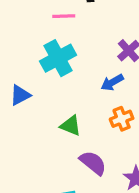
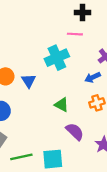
pink line: (64, 16) -> (75, 34), moved
blue triangle: (20, 95) -> (29, 81), turned -40

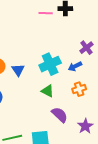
pink line: (75, 34) -> (46, 13), moved
cyan cross: (57, 58) -> (50, 64), moved

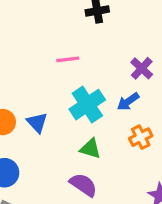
pink line: (46, 13) -> (68, 59), moved
purple semicircle: (60, 115) -> (83, 185), moved

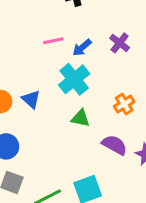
blue arrow: (128, 102) -> (82, 48), moved
purple semicircle: (83, 185) -> (114, 145), moved

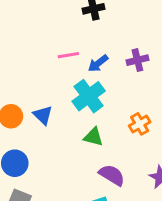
purple cross: (120, 43) -> (137, 60), turned 36
purple semicircle: (114, 145) -> (112, 175), moved

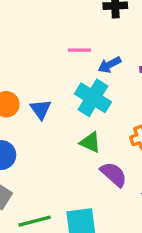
cyan cross: (89, 96) -> (93, 98), turned -32
purple semicircle: (112, 175) -> (114, 174), moved

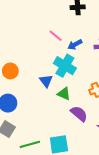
pink line: (79, 50) -> (56, 36), turned 40
blue triangle: (41, 109) -> (46, 81), moved

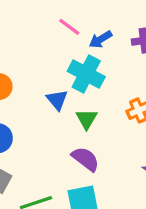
green triangle: (64, 94) -> (87, 119), turned 40
purple semicircle: (79, 114) -> (85, 159), moved

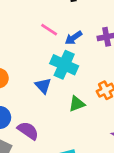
green triangle: (87, 119) -> (77, 104), moved, turned 42
purple semicircle: (85, 159) -> (28, 131), moved

